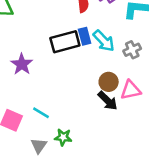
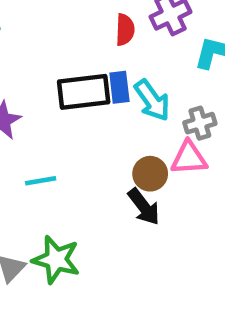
pink triangle: (131, 90) -> (189, 158), moved
cyan line: (41, 113) -> (41, 181), moved, turned -49
green star: (63, 137) -> (56, 260), size x1.5

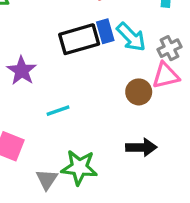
black arrow: (144, 207) -> (141, 147), moved, turned -44

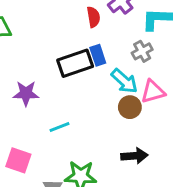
cyan arrow: (131, 37) -> (124, 81), moved
gray cross: (169, 48) -> (142, 51), moved
purple star: (22, 71) -> (26, 93), turned -30

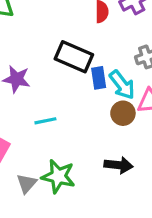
blue rectangle: (98, 55) -> (99, 78), moved
black rectangle: (75, 63) -> (74, 57), turned 32

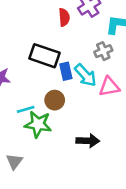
brown circle: (123, 113) -> (55, 100), moved
green star: (58, 176) -> (38, 124), moved

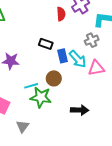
black rectangle: (44, 56) -> (46, 44), size x0.6

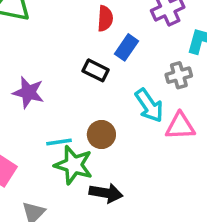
red semicircle: (61, 14) -> (105, 18), moved
blue rectangle: (62, 56) -> (126, 47), moved, turned 40
black arrow: (80, 110) -> (106, 193), moved

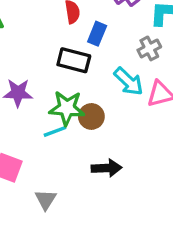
black rectangle: (96, 70) -> (74, 60), size x1.4
green star: (74, 165) -> (67, 108), moved

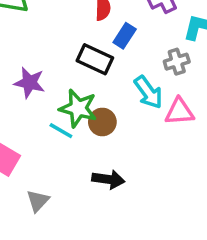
cyan line: (55, 131) -> (61, 131), turned 40

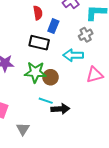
cyan arrow: (148, 92) -> (73, 55), turned 138
pink triangle: (180, 112) -> (95, 75), moved
cyan line: (61, 131) -> (46, 101), moved

